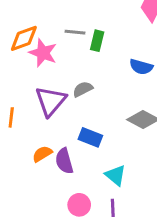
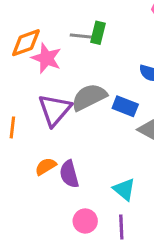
green rectangle: (97, 41) -> (98, 33), moved
gray semicircle: (83, 89) -> (89, 97), size x1.6
blue rectangle: (90, 137) -> (125, 106), moved

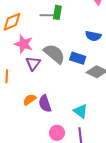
pink star: (46, 58) -> (24, 44), moved
gray semicircle: (89, 97) -> (54, 54), turned 70
purple triangle: (55, 110) -> (33, 63), size x0.7

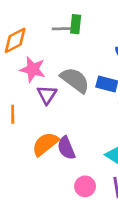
orange semicircle: (30, 100) -> (45, 144), size x1.5

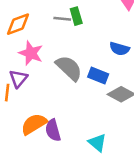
green rectangle: (76, 24) -> (76, 16), turned -30
purple triangle: (47, 95) -> (18, 79), moved

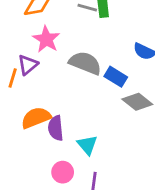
gray semicircle: (69, 68) -> (85, 63), turned -32
cyan triangle: (97, 143) -> (87, 145), moved

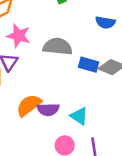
blue rectangle: (116, 77) -> (89, 65), moved
purple semicircle: (56, 128) -> (48, 109), turned -70

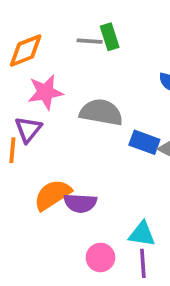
pink star: (19, 36) -> (45, 92), turned -30
cyan triangle: (79, 116) -> (142, 234), moved, turned -30

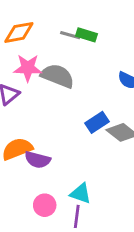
green rectangle: (110, 37) -> (86, 35), turned -66
gray semicircle: (101, 112) -> (57, 76), moved
blue rectangle: (144, 142) -> (97, 122), turned -65

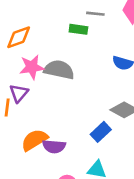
gray line: (70, 35) -> (95, 14), moved
blue rectangle: (97, 122) -> (101, 132), moved

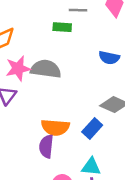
orange semicircle: (34, 140) -> (55, 127), moved, turned -140
purple semicircle: (54, 146) -> (46, 146), turned 95

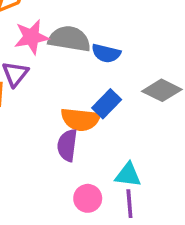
blue semicircle: (109, 58) -> (106, 53), moved
blue rectangle: (92, 129) -> (107, 104), moved

